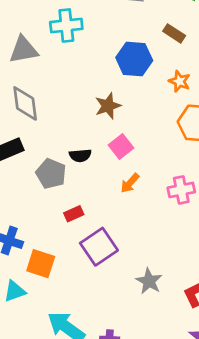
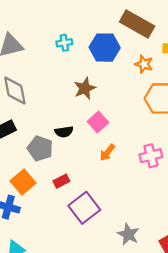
cyan cross: (66, 25) -> (64, 43), moved, size x0.6
brown rectangle: (174, 33) -> (137, 24), size x1.8
orange square: (41, 264) -> (23, 182), moved, turned 35

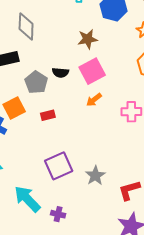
pink square: (98, 122) -> (92, 71), size x1.4
purple square: (84, 208) -> (59, 166), moved

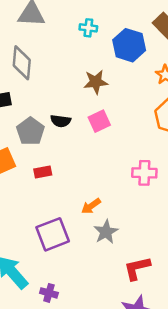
pink square: (92, 71) -> (99, 121), size x0.7
orange arrow: (94, 100) -> (91, 206), moved
gray star: (95, 176) -> (106, 232), moved

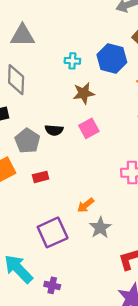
cyan cross: (88, 28) -> (72, 61), moved

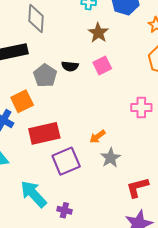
brown star: (84, 93) -> (98, 33), turned -30
red rectangle: (41, 177) -> (44, 133), moved, size x2.0

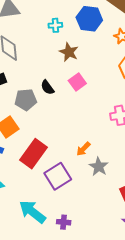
black semicircle: (70, 66) -> (47, 87), turned 56
gray pentagon: (45, 76) -> (26, 100), turned -30
red rectangle: (44, 133) -> (33, 154), turned -32

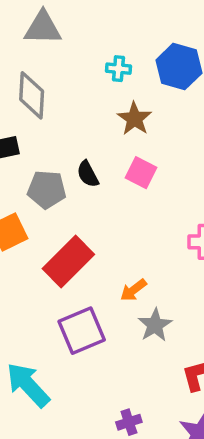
pink square: (77, 82) -> (141, 173), turned -36
red rectangle: (33, 154) -> (68, 262), moved
purple cross: (64, 222) -> (129, 422), moved, turned -32

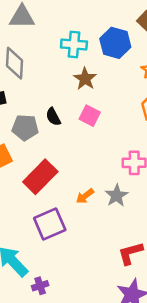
cyan cross: (118, 69) -> (74, 44), size x1.5
gray star: (155, 325) -> (116, 196), moved
purple cross: (129, 422) -> (40, 286), moved

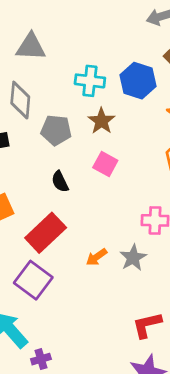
black semicircle: (53, 117) -> (60, 182), moved
gray pentagon: (25, 127) -> (56, 130), moved
purple square: (50, 224) -> (33, 280), moved, turned -32

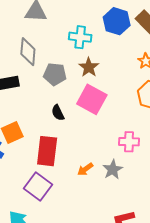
blue hexagon: (138, 81) -> (117, 21), moved
pink square: (105, 164) -> (92, 99), size x1.6
red rectangle: (46, 233) -> (47, 151), turned -40

